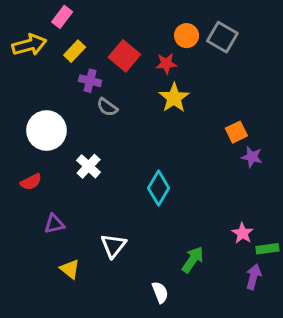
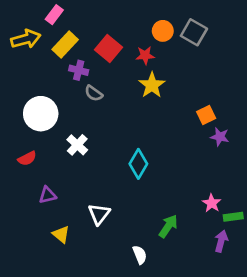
yellow rectangle: (75, 51) -> (65, 44), size x1.4

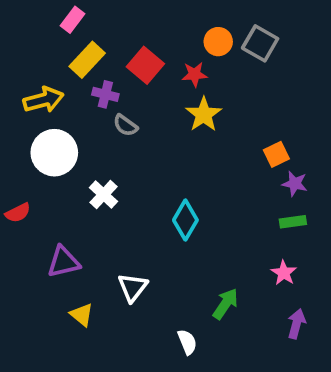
yellow arrow: (26, 39) -> (43, 100), moved
red semicircle: (27, 158) -> (18, 213), moved
purple triangle: (47, 195) -> (63, 262), size x1.4
green rectangle: (233, 217) -> (293, 222), moved

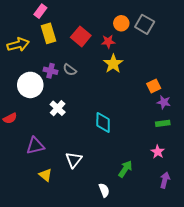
yellow rectangle: (87, 60) -> (48, 33), turned -60
purple cross: (105, 94) -> (50, 71), moved
yellow arrow: (43, 100) -> (18, 45), moved
cyan diamond: (185, 220) -> (103, 122), turned -30

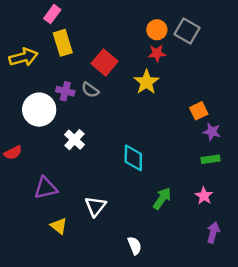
red square: (81, 36) -> (105, 62), moved
red star: (108, 41) -> (157, 53), moved
green arrow: (125, 169) -> (162, 198), moved

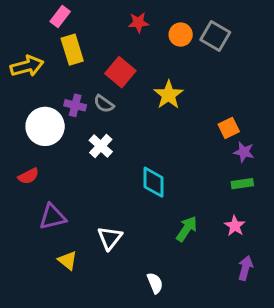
red star: (157, 53) -> (138, 22), moved
white cross: (74, 140) -> (101, 146), moved
red semicircle: (13, 153) -> (28, 176), moved

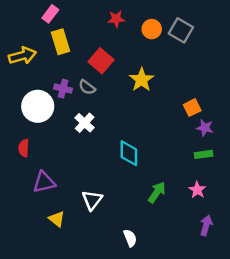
red semicircle: (28, 176) -> (24, 148), turned 120

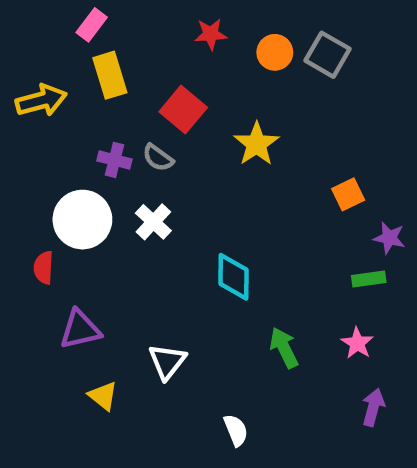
white circle: (38, 106) -> (82, 220), moved
purple star: (205, 128) -> (389, 238), moved
green arrow: (157, 192) -> (284, 348), turned -60

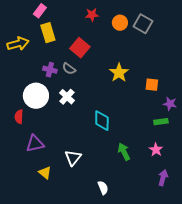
yellow star: (256, 144) -> (119, 73), moved
orange square: (348, 194) -> (152, 85), turned 32

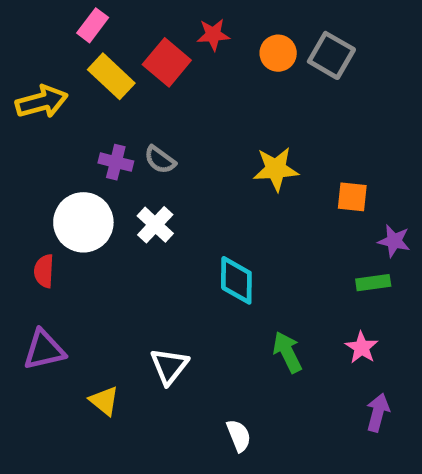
yellow rectangle: (48, 33) -> (111, 76), turned -30
red square: (80, 48) -> (167, 62), moved
yellow star: (119, 73) -> (276, 169), turned 30
purple triangle: (35, 144) -> (44, 350), moved

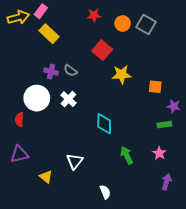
red square: (167, 62) -> (102, 50), moved
yellow arrow: (42, 102) -> (18, 17), moved

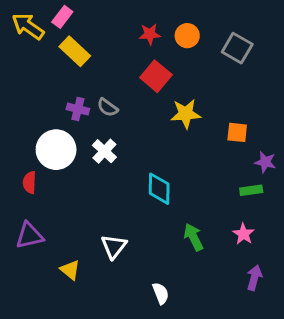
red star: (94, 15) -> (150, 34), moved
yellow arrow: (18, 17) -> (28, 26), turned -130
gray square: (146, 25) -> (237, 48), moved

